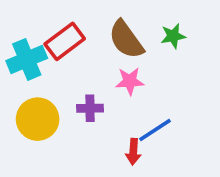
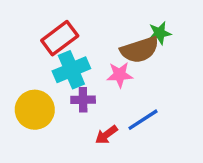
brown semicircle: (126, 40) -> (140, 50), moved, turned -72
cyan cross: (27, 59) -> (71, 70), moved
red arrow: (133, 152) -> (106, 135), moved, turned 50

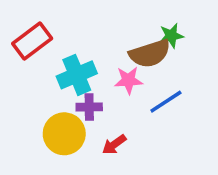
red rectangle: (60, 38) -> (32, 41), moved
yellow circle: (35, 110) -> (64, 134), moved
blue line: (143, 120) -> (166, 102), moved

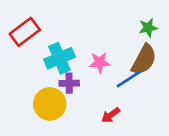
green star: (171, 36) -> (148, 28), moved
brown semicircle: (150, 53) -> (144, 60), moved, turned -44
red arrow: (114, 144) -> (111, 115), moved

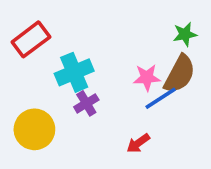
pink star: (100, 62) -> (147, 77), moved
purple cross: (69, 83) -> (86, 103), turned -30
yellow circle: (50, 104) -> (34, 129), moved

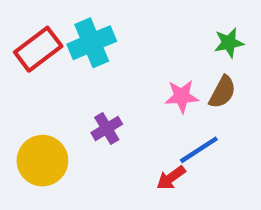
cyan cross: (74, 72) -> (92, 43), moved
brown semicircle: (180, 74) -> (222, 92), size x0.7
blue line: (161, 98) -> (199, 150), moved

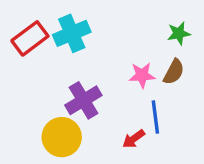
purple cross: (107, 128) -> (83, 100), size x1.5
blue line: (199, 150) -> (155, 117), turned -64
yellow circle: (42, 161) -> (62, 137), moved

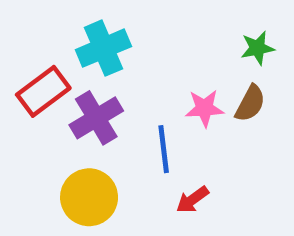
red rectangle: (30, 38) -> (43, 91), moved
purple cross: (83, 100) -> (96, 118), moved
blue line: (155, 117) -> (164, 149), moved

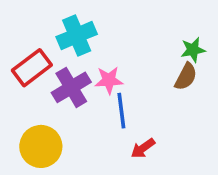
green star: (257, 48) -> (193, 50), moved
pink star: (205, 108) -> (109, 80), moved
yellow circle: (89, 197) -> (41, 146), moved

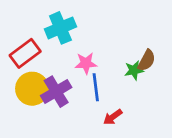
green star: (193, 50) -> (134, 70), moved
purple cross: (71, 87) -> (56, 92), moved
yellow circle: (41, 146) -> (32, 89), moved

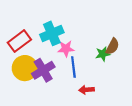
cyan cross: (60, 28) -> (52, 33), moved
red arrow: (113, 117) -> (86, 90), turned 32

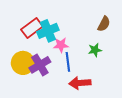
red rectangle: (19, 41) -> (32, 28), moved
brown semicircle: (112, 46) -> (104, 24), moved
red arrow: (86, 90) -> (80, 83), size x1.5

